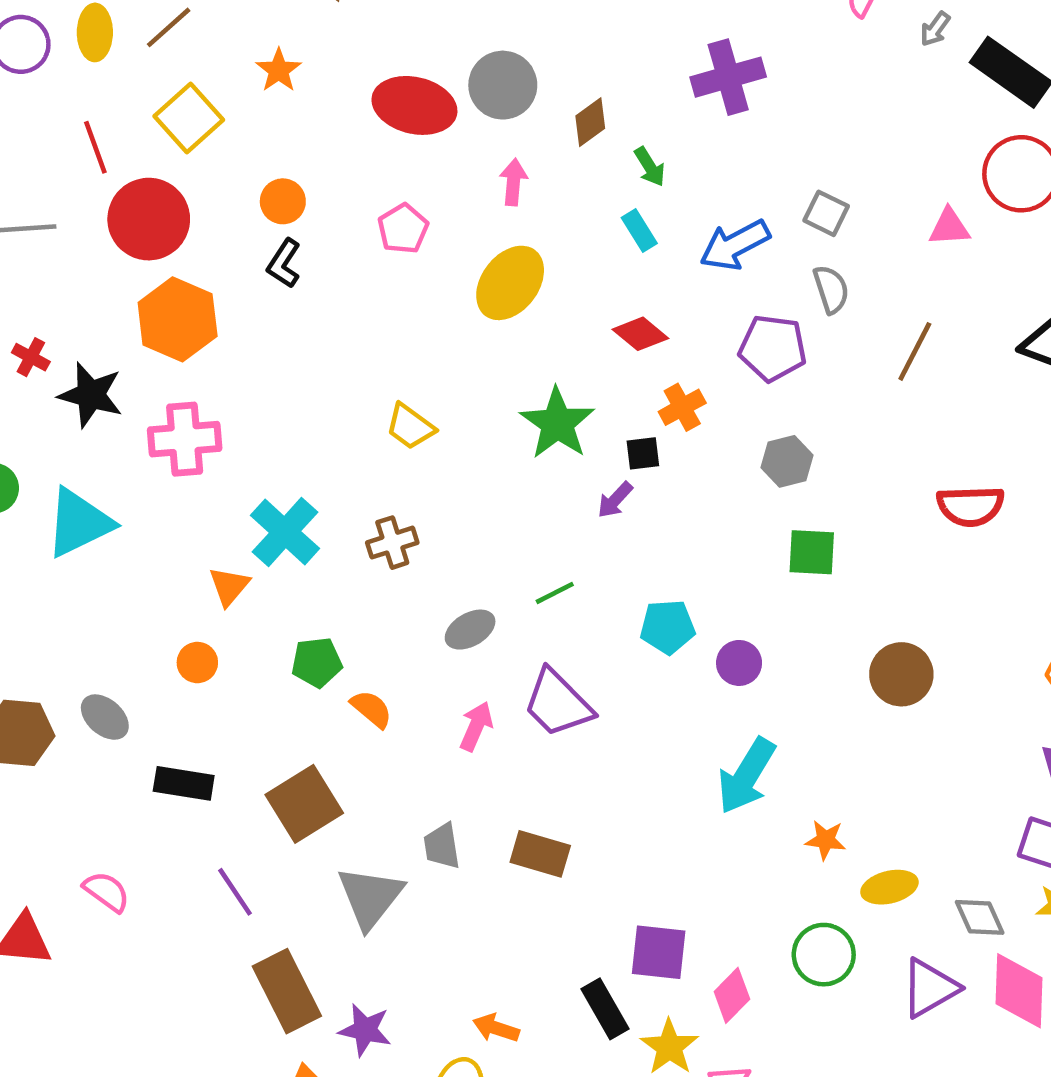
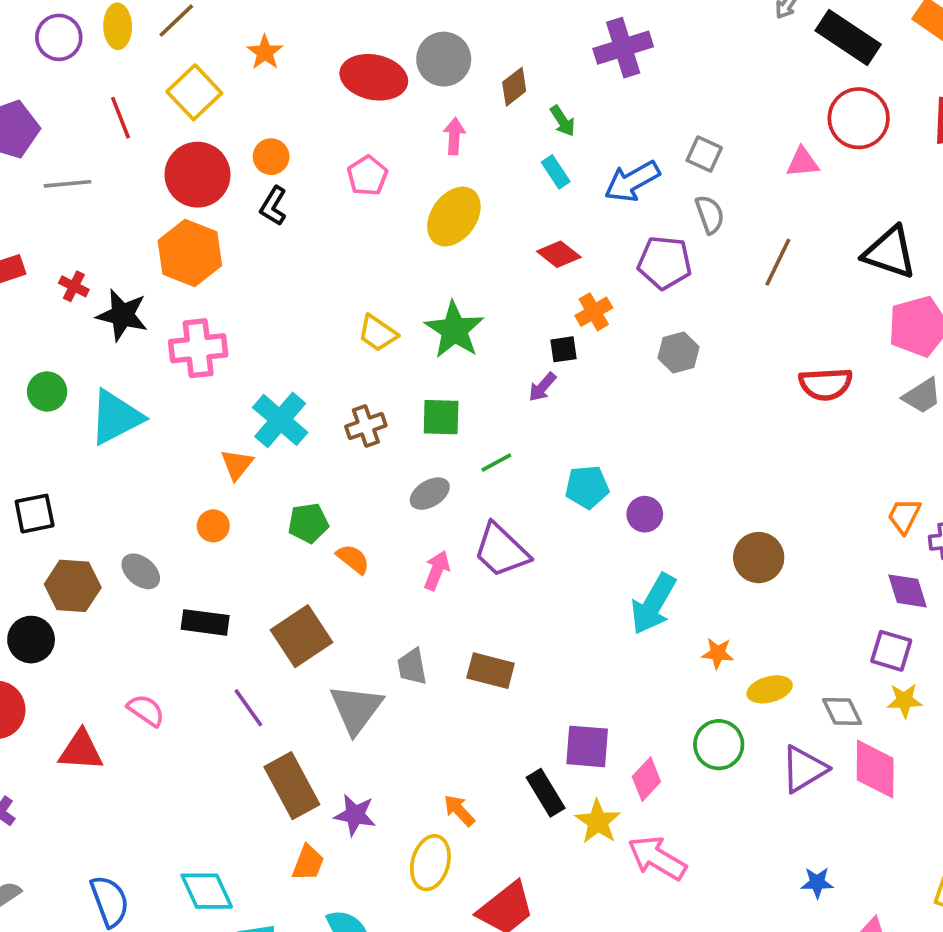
red circle: (149, 219) -> (197, 175), moved
green star: (557, 423) -> (454, 330), moved
green square: (812, 552) -> (441, 417), moved
brown circle: (901, 674) -> (759, 558), moved
orange arrow: (496, 1028) -> (459, 810), turned 30

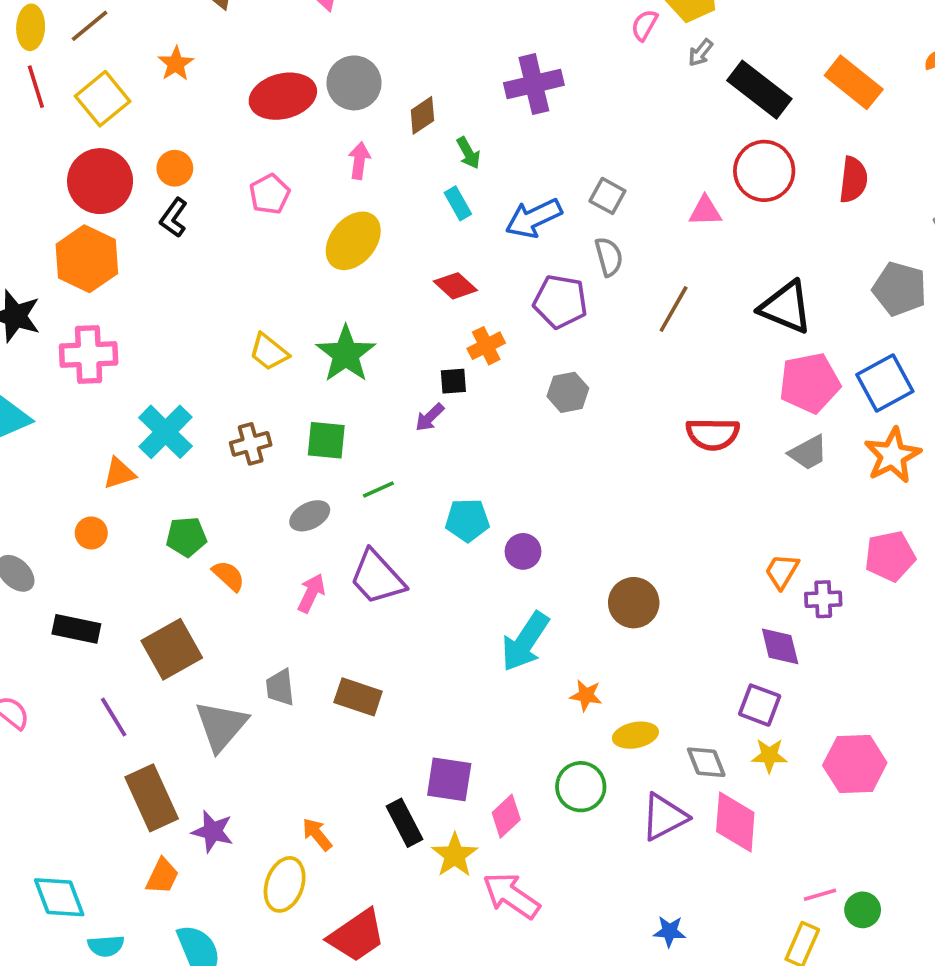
red ellipse: (374, 77) -> (283, 96), turned -30
red line: (121, 118) -> (36, 87), moved
orange triangle: (237, 464) -> (119, 473), turned 30

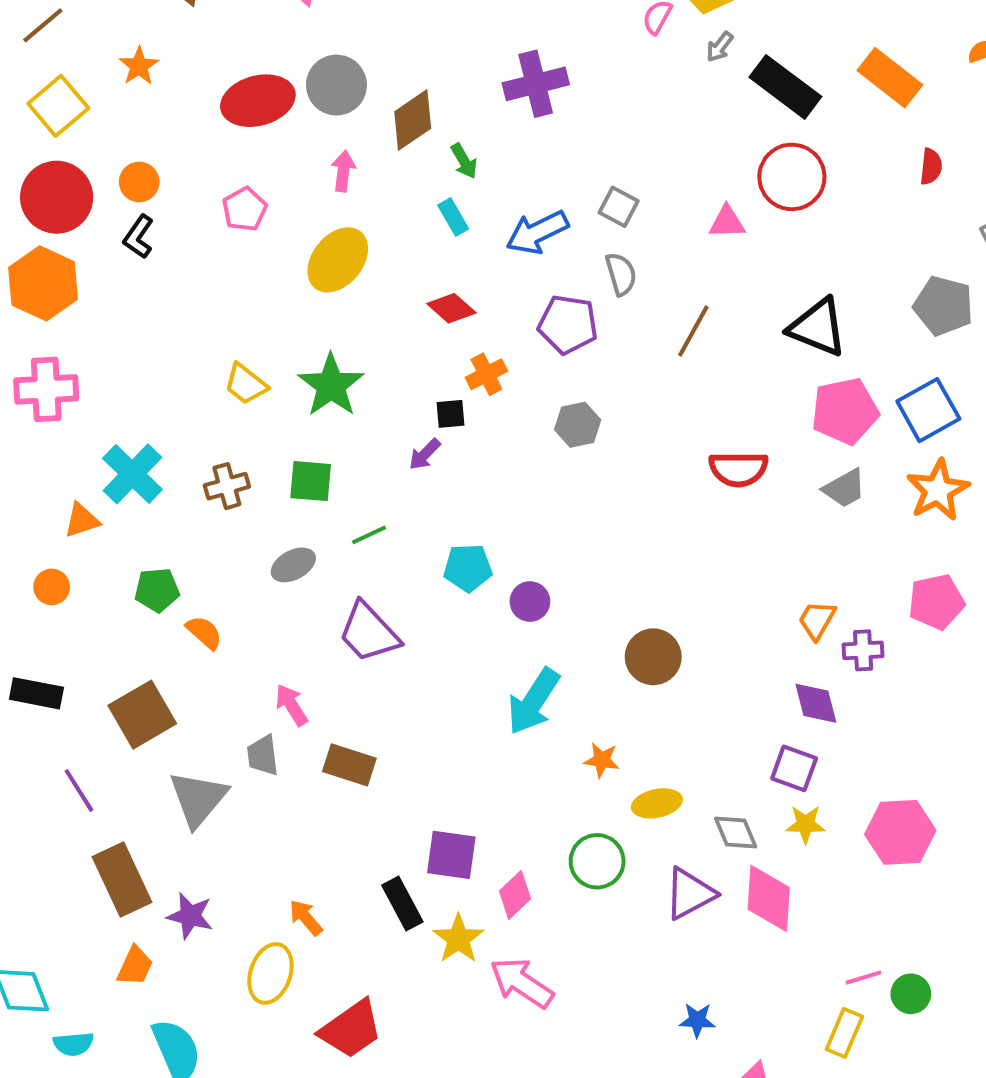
brown diamond: (422, 115) -> (413, 120), size x1.4
red semicircle: (853, 180) -> (931, 166), moved, size x0.7
pink arrow: (311, 593) -> (291, 705), moved, turned -57

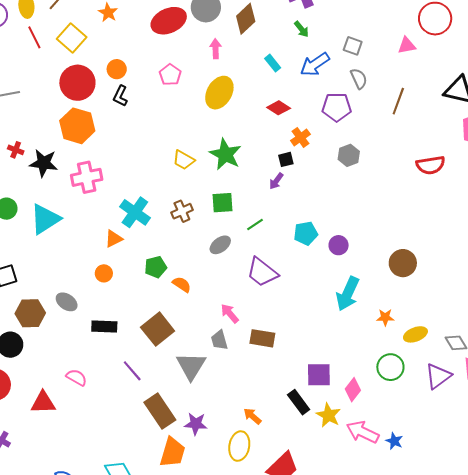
green arrow: (464, 161) -> (301, 29), moved
orange trapezoid: (135, 966) -> (173, 452), size x1.5
blue star: (697, 1020) -> (394, 441), moved, turned 30

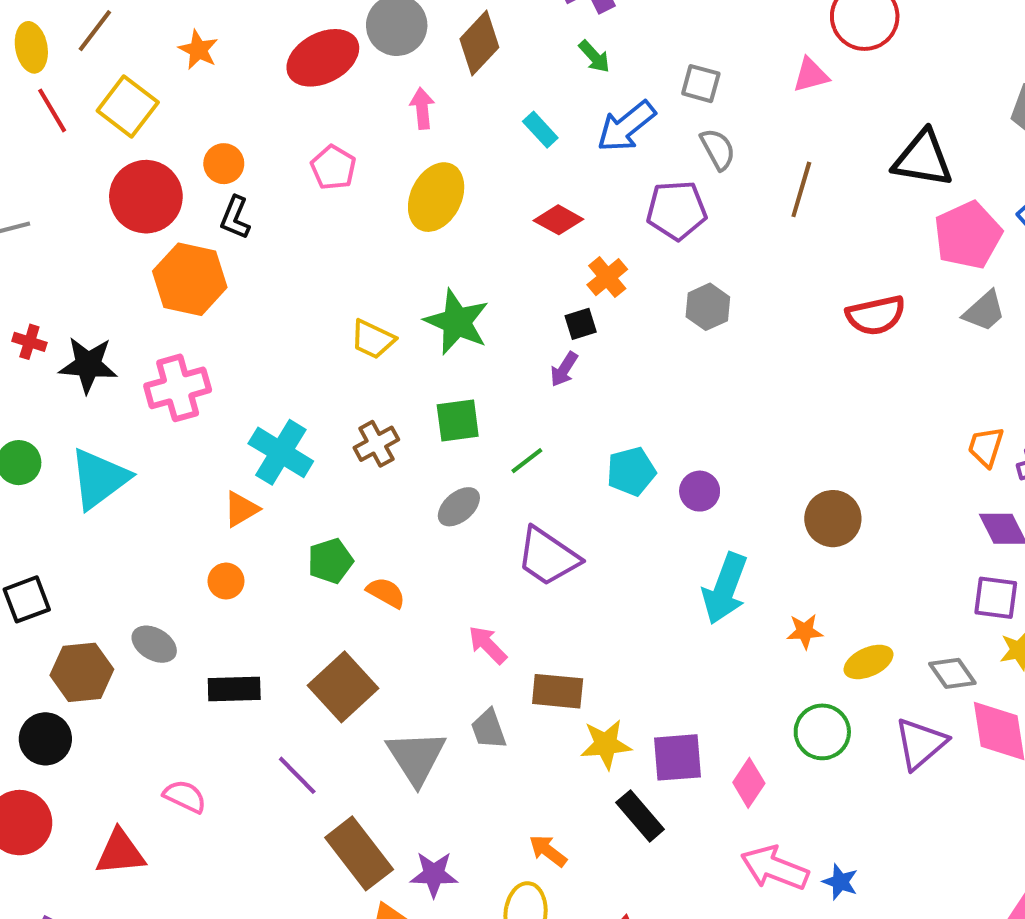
orange hexagon: (77, 126) -> (190, 279), moved
gray trapezoid: (219, 340) -> (489, 729), moved
yellow star: (328, 415) -> (606, 744), moved, turned -30

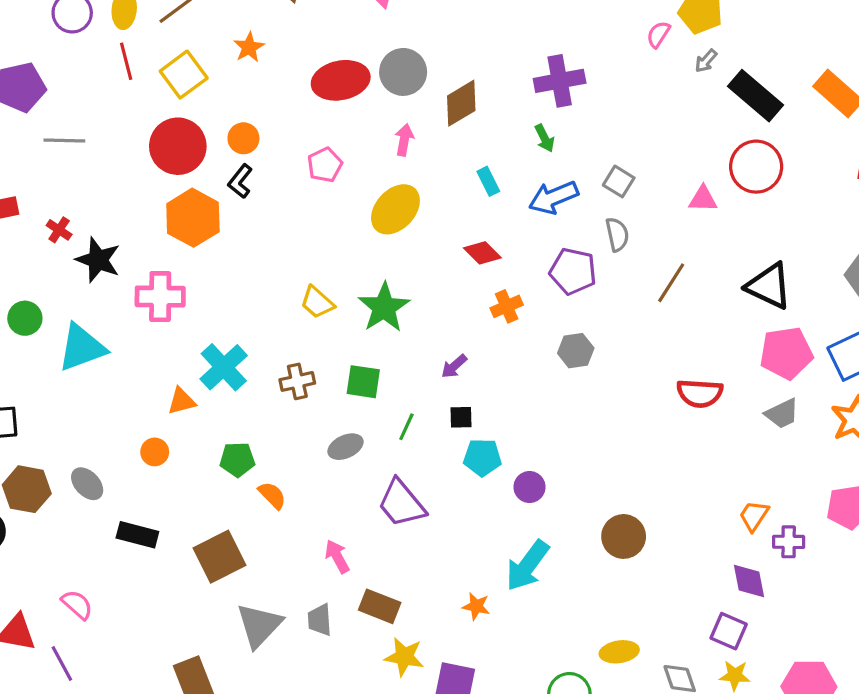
black square: (581, 324) -> (461, 417), moved
green line: (527, 461) -> (406, 427), turned -44
orange star: (805, 631) -> (476, 606), moved
purple line: (297, 775) -> (62, 664), moved

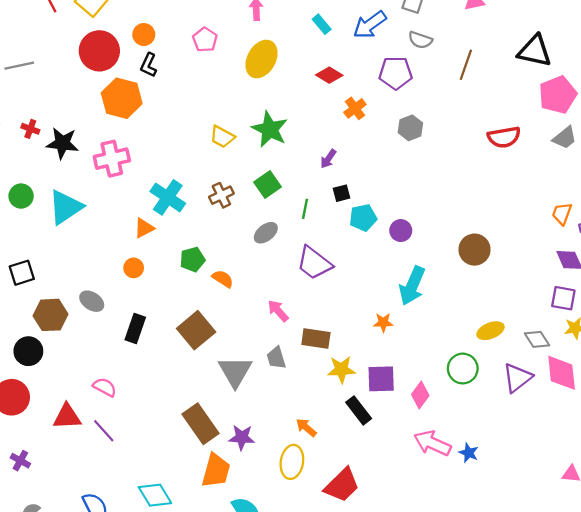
gray semicircle: (617, 234) -> (420, 40), turned 135
green square: (363, 382) -> (267, 184), turned -30
black rectangle: (137, 535) -> (135, 328), turned -72

